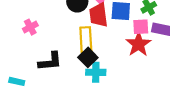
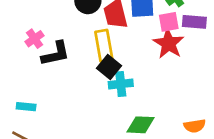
black L-shape: (50, 62) -> (56, 54), moved

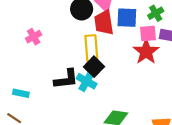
black L-shape: (56, 54) -> (66, 79), moved
cyan cross: (121, 84) -> (87, 81), moved, turned 30

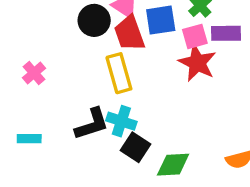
black square: (94, 67) -> (135, 147), moved
cyan rectangle: (21, 93) -> (29, 139), moved

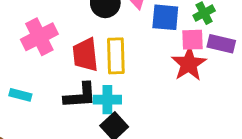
red trapezoid: (129, 33) -> (85, 55), moved
pink cross: (34, 73) -> (39, 37), size x1.6
cyan cross: (121, 121) -> (107, 100), turned -32

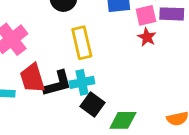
red trapezoid: (85, 55) -> (32, 78), moved
red star: (189, 64) -> (147, 37), size x0.6

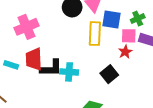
yellow rectangle: (82, 43) -> (95, 34), moved
black square: (93, 104) -> (109, 74), moved

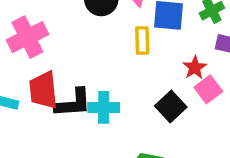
yellow rectangle: (95, 34) -> (142, 40), size x0.7
pink square: (129, 36) -> (208, 89), moved, turned -35

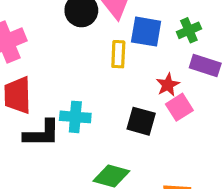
black L-shape: (73, 103) -> (42, 133), moved
black square: (171, 107) -> (141, 121), turned -36

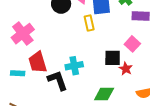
red star: (168, 85) -> (126, 69), moved
black L-shape: (42, 133) -> (58, 80), turned -95

